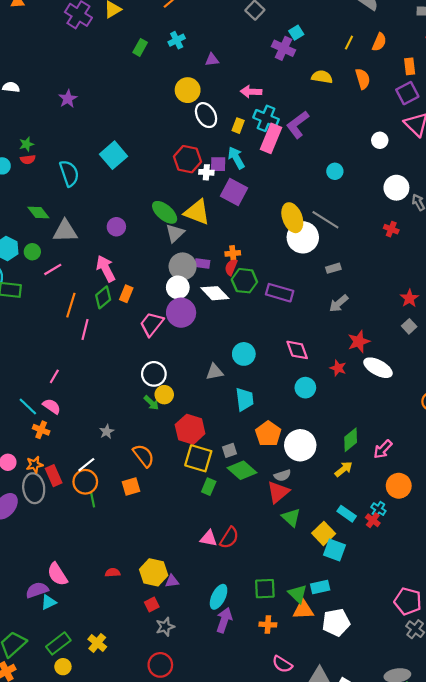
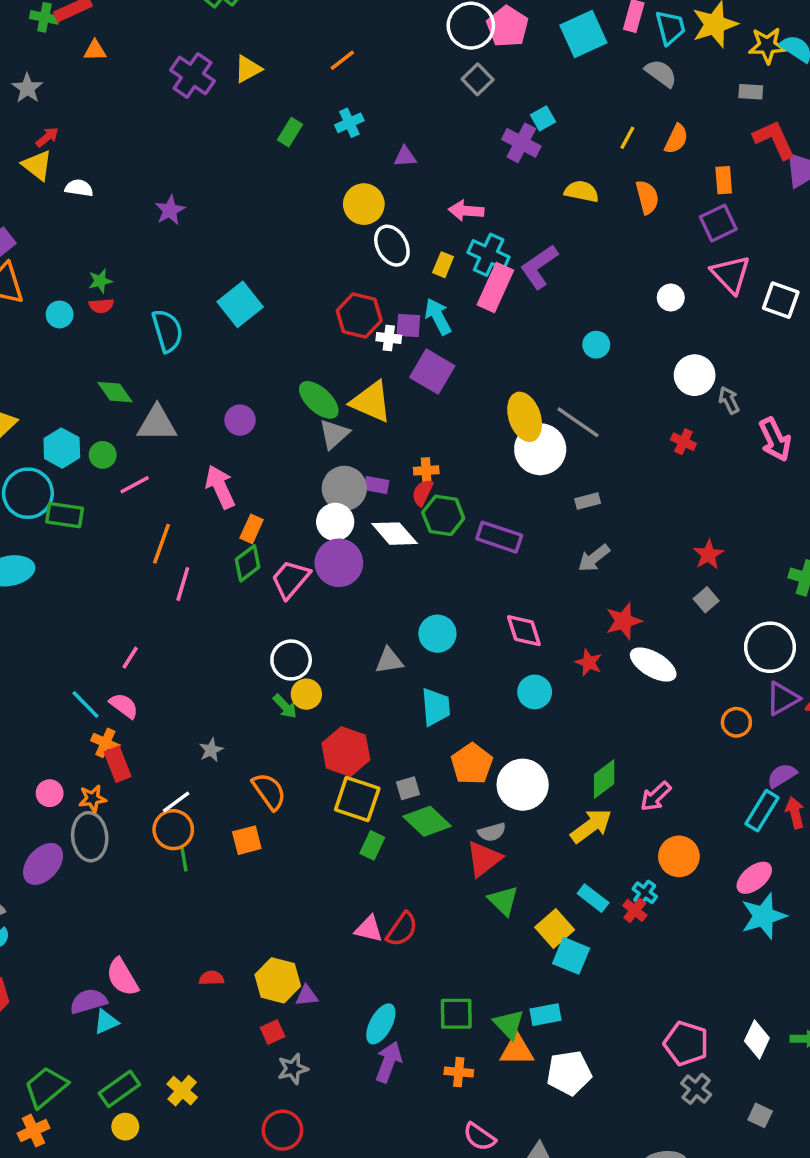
green diamond: (103, 297) -> (248, 563), moved
yellow arrow: (344, 469) -> (591, 826), size x1.4
red rectangle: (54, 476) -> (118, 764), moved

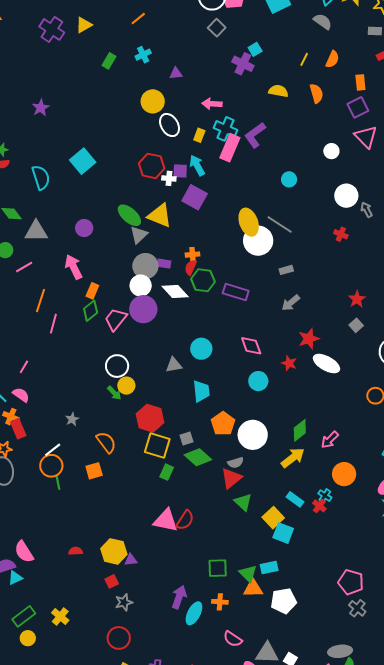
pink triangle: (369, 929) -> (166, 520), size x1.5
cyan ellipse: (381, 1024) -> (194, 613), moved

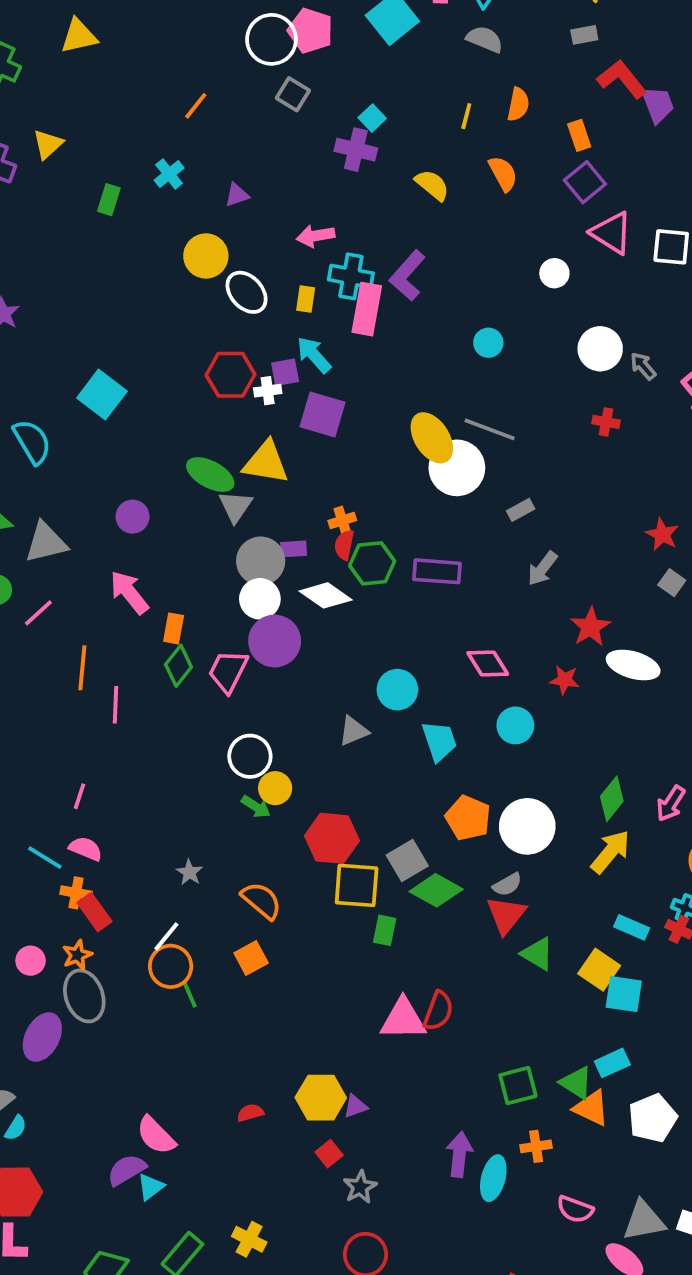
orange line: (138, 19) -> (196, 106), moved
yellow semicircle: (278, 91) -> (432, 185), turned 42
cyan trapezoid: (201, 391) -> (439, 741), moved
gray square: (187, 439) -> (407, 861), size x1.5
orange triangle: (253, 588) -> (591, 1108), turned 40

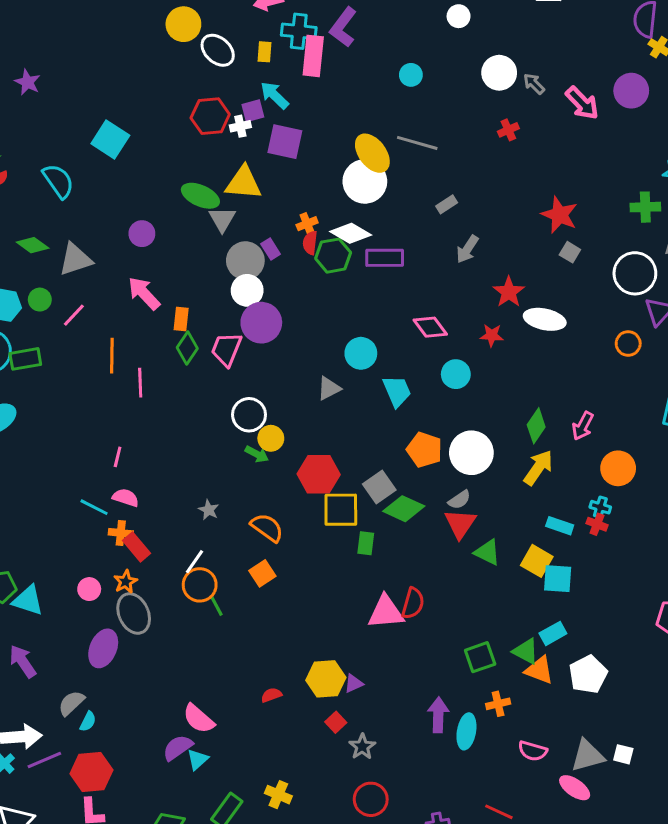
red cross: (606, 422) -> (508, 130), turned -30
white circle: (457, 468) -> (365, 181), moved
red star: (662, 534) -> (559, 215), size x1.4
purple rectangle: (294, 549) -> (271, 249), turned 66
white diamond: (326, 595) -> (351, 233), moved

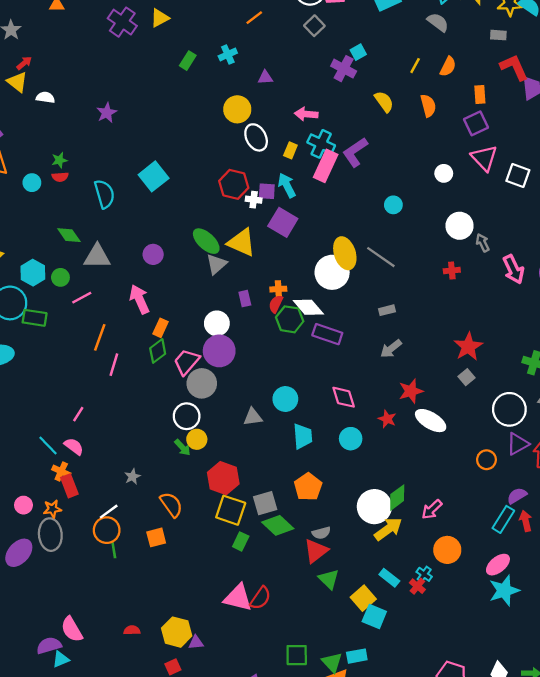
gray circle: (245, 261) -> (202, 383), moved
white circle: (471, 453) -> (374, 507), moved

